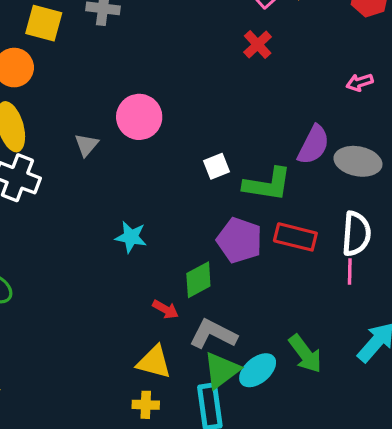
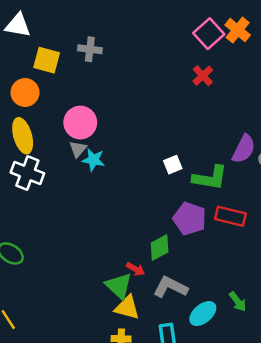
pink circle: (139, 117) -> (80, 123), moved
cyan star: (131, 237) -> (93, 160), moved
green arrow: (305, 354) -> (238, 302), size x0.7
green triangle: (221, 370) -> (119, 286), moved, turned -40

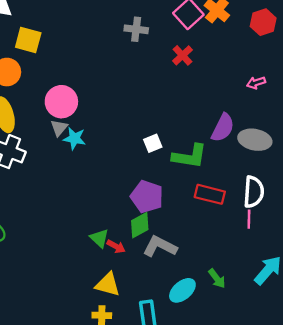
gray cross: (90, 49) -> (136, 29), moved
purple pentagon: (190, 219) -> (147, 197), moved
green triangle: (119, 286) -> (99, 238), moved, size x0.7
gray L-shape: (170, 287) -> (160, 246), moved

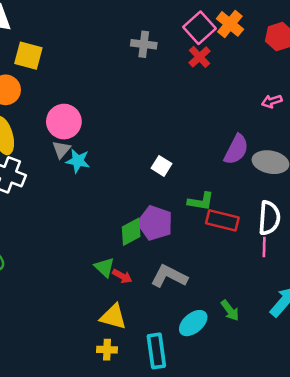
red cross: (182, 55) -> (200, 57), moved
white square: (153, 143) -> (161, 166), turned -36
green L-shape: (190, 156) -> (201, 201), moved, size x0.7
green diamond: (140, 225) -> (131, 232), moved

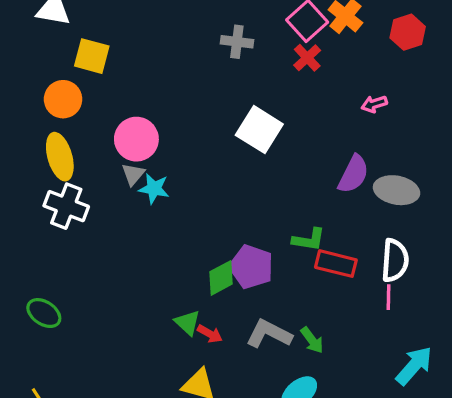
pink arrow: (272, 101) -> (374, 104), moved
white square: (161, 166) -> (259, 130), moved, size x1.8
green arrow: (230, 310) -> (312, 340), moved

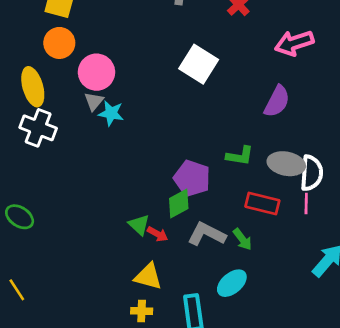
orange circle: (63, 99) -> (59, 43), moved
pink arrow: (374, 104) -> (294, 43), size x1.8
gray ellipse: (397, 190) -> (286, 164), moved
red rectangle: (336, 264) -> (262, 204), moved
green diamond: (221, 278) -> (179, 204), moved

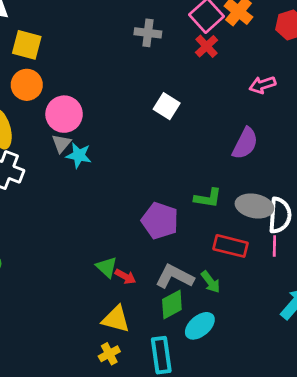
pink arrow: (294, 43) -> (262, 85), size x0.7
white square: (199, 64) -> (167, 106), size x0.7
green diamond: (179, 204) -> (172, 305), moved
yellow cross: (142, 311) -> (109, 354), turned -30

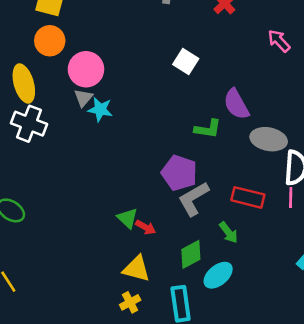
pink arrow: (262, 85) -> (279, 41), turned 65
purple semicircle: (245, 143) -> (236, 104), moved, turned 124
green L-shape: (208, 198) -> (208, 129), moved
gray ellipse: (254, 206) -> (269, 139), moved
gray L-shape: (175, 277) -> (193, 199), moved, turned -57

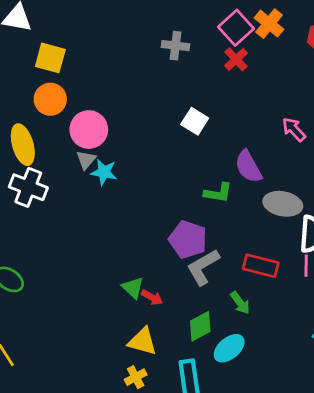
pink arrow: (279, 41) -> (294, 130), moved

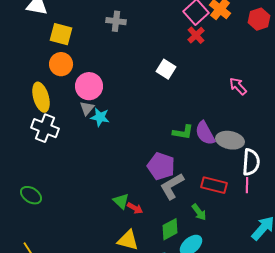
gray cross: (175, 46) -> (116, 21), moved
white square: (195, 121) -> (166, 69), moved
purple semicircle: (248, 167) -> (205, 133), moved

